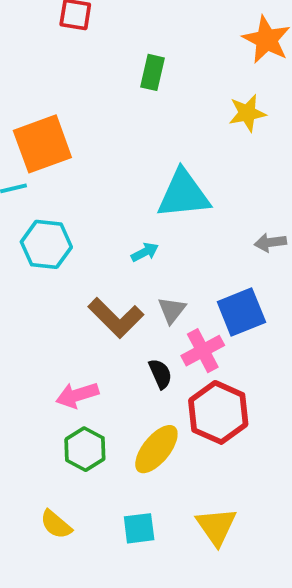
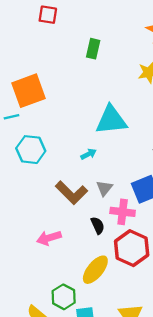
pink cross: (203, 351) -> (123, 212), turned 35
green hexagon: (85, 449) -> (64, 297), moved

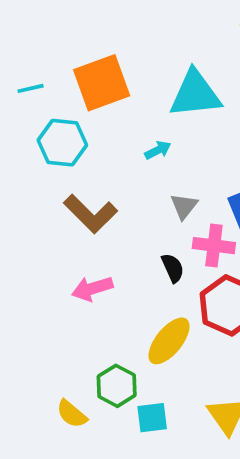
orange square: (29, 91) -> (102, 83), moved
brown L-shape: (72, 193) -> (90, 214), moved

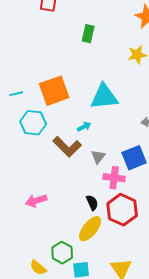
brown L-shape: (90, 214) -> (67, 147), moved
black semicircle: (173, 268) -> (92, 203), moved
pink arrow: (92, 289) -> (36, 201), moved

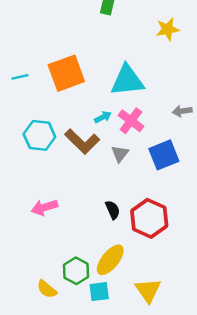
cyan hexagon: (33, 123) -> (39, 135), moved
pink cross: (114, 178) -> (131, 121), moved, turned 30
yellow ellipse: (90, 229) -> (110, 260), moved

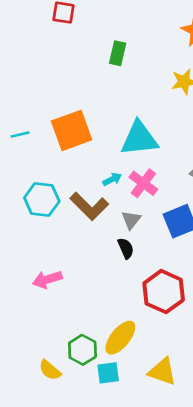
black semicircle: (113, 210) -> (126, 248), moved
yellow triangle: (148, 290) -> (162, 372), turned -36

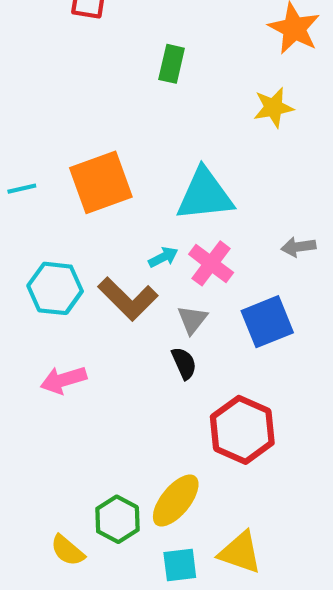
pink arrow: (47, 279) -> (63, 380), moved
cyan square: (108, 373) -> (180, 565), moved

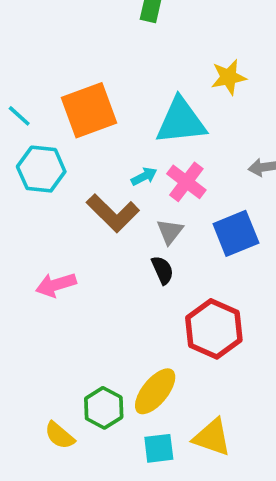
yellow star: (273, 107) -> (229, 77), moved
cyan line: (22, 189) -> (19, 116), turned 55
cyan hexagon: (55, 288) -> (41, 169), moved

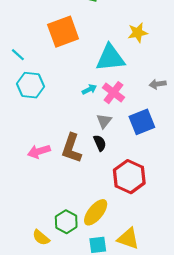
orange square: (89, 110) -> (63, 32), moved
brown L-shape: (113, 213) -> (71, 148), moved, turned 64

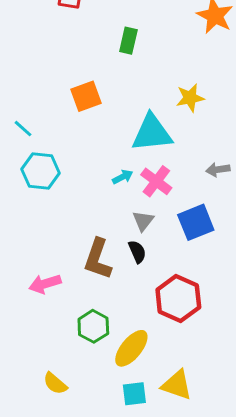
orange square: (63, 32) -> (86, 96), size x0.7
pink arrow: (39, 151) -> (45, 284), moved
green hexagon: (66, 222) -> (93, 326), moved

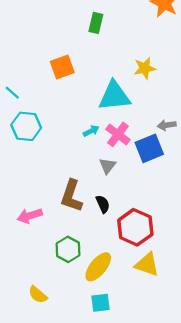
blue square: (196, 222) -> (149, 148), moved
black semicircle: (137, 252) -> (103, 204), moved
yellow triangle: (177, 385) -> (147, 264), moved

